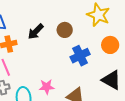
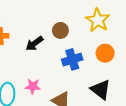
black arrow: (36, 32) -> (34, 43), moved

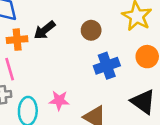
black arrow: (34, 43) -> (45, 30), moved

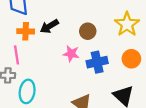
pink star: (59, 100) -> (71, 54), moved

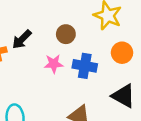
blue cross: (97, 62) -> (85, 66), turned 36

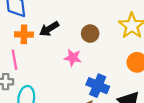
blue cross: (85, 66) -> (98, 86), moved

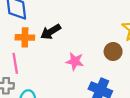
brown circle: (90, 34) -> (113, 52), moved

